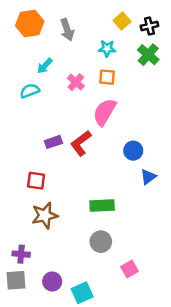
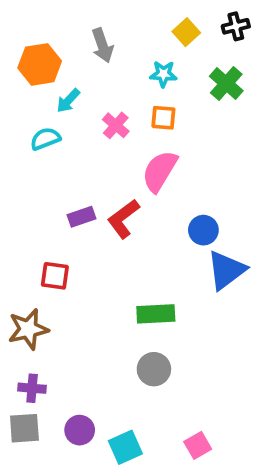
orange hexagon: (30, 23) -> (40, 64), moved
black cross: (149, 26) -> (236, 26), moved
blue triangle: (148, 177) -> (226, 270), size x1.6
brown star: (45, 215) -> (28, 329), moved
pink square: (129, 269) -> (198, 445), moved

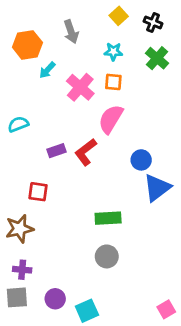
black cross: (236, 26) -> (153, 22), moved, turned 36
yellow square: (186, 32) -> (119, 16), moved
pink cross: (116, 125) -> (80, 87), size x1.5
cyan semicircle: (45, 139) -> (18, 124), moved
pink square: (198, 445) -> (166, 309), moved

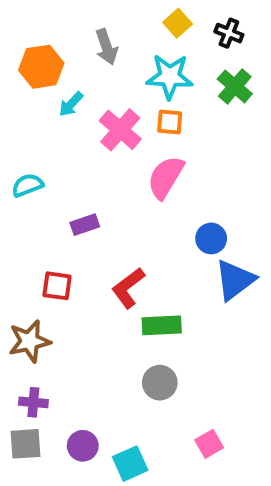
cyan star: (113, 52) -> (170, 77), size x1.6
red L-shape: (86, 152) -> (128, 288), moved
pink square: (166, 309) -> (209, 444), moved

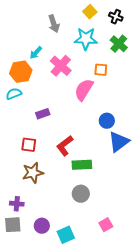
orange hexagon: (41, 67) -> (21, 72), moved
orange square: (170, 122) -> (101, 70), moved
brown star: (29, 341) -> (33, 173), moved

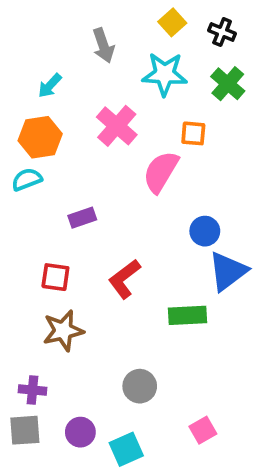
cyan arrow: (36, 53) -> (50, 86), moved
green rectangle: (82, 165) -> (188, 315), moved
gray circle: (81, 194) -> (140, 386), moved

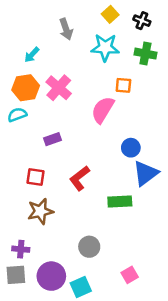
green cross: (228, 84) -> (145, 54), turned -30
pink cross: (117, 126) -> (59, 88), moved
purple circle: (80, 432) -> (51, 276), size x1.5

